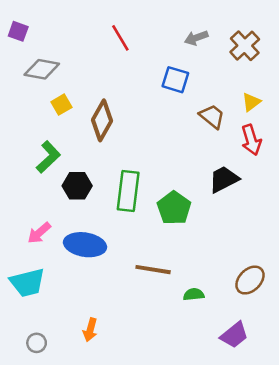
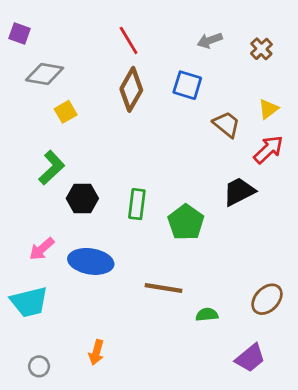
brown cross: (245, 46) -> (261, 49), size x0.7
brown diamond: (102, 120) -> (131, 89), moved
red arrow: (251, 140) -> (268, 150), turned -116
green rectangle: (128, 191) -> (137, 204), size x0.7

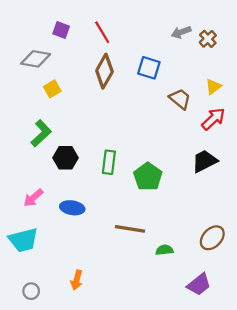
purple square: (19, 33) -> (61, 30), moved
gray arrow: (210, 40) -> (181, 32), moved
black trapezoid: (239, 192) -> (204, 161), moved
blue ellipse: (91, 261) -> (72, 208), size x0.7

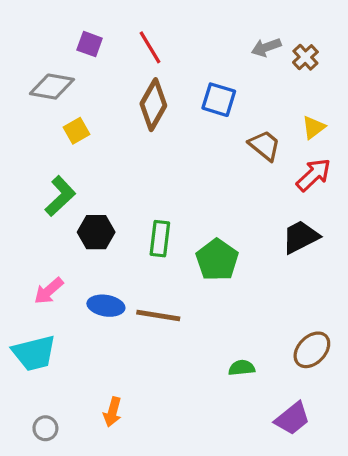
brown line: (130, 229) -> (158, 315), moved

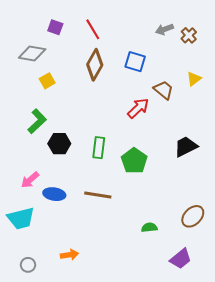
red arrow: (314, 175) -> (138, 108), moved
blue ellipse: (106, 306) -> (54, 194), moved
orange arrow: (112, 412) -> (69, 255), turned -114

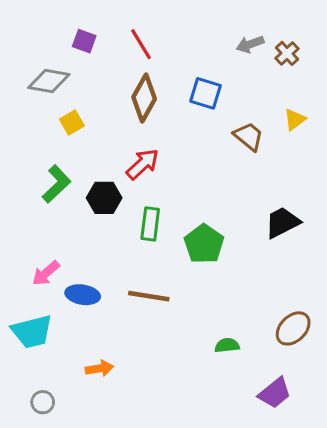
red arrow: (138, 108) -> (143, 164), moved
black hexagon: (59, 144) -> (104, 198), moved
orange arrow: (69, 255) -> (100, 368), moved

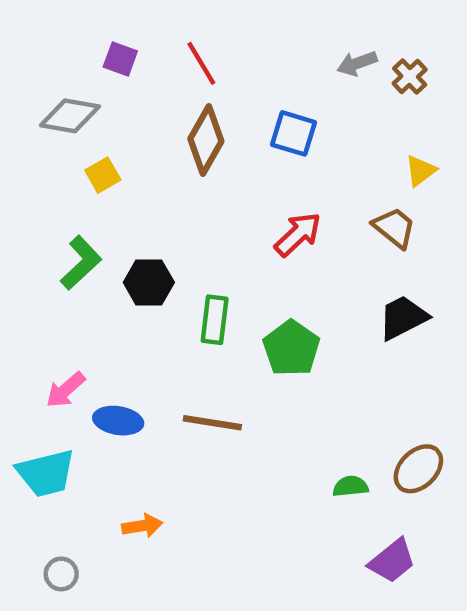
brown trapezoid: (249, 136) -> (394, 228), moved
red arrow: (143, 164) -> (298, 234), moved
green semicircle: (227, 345) -> (350, 486), moved

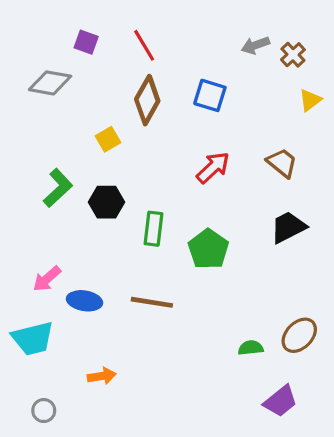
yellow triangle: (421, 171) -> (310, 100), moved
yellow square: (103, 175) -> (108, 139), moved

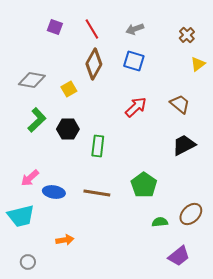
gray arrow: (255, 45) -> (135, 29), moved
gray diamond: (50, 83) -> (32, 80), moved
green pentagon: (208, 249) -> (144, 185), moved

